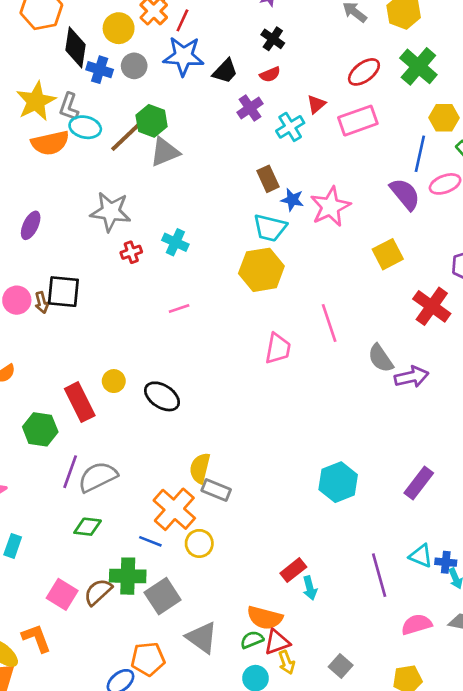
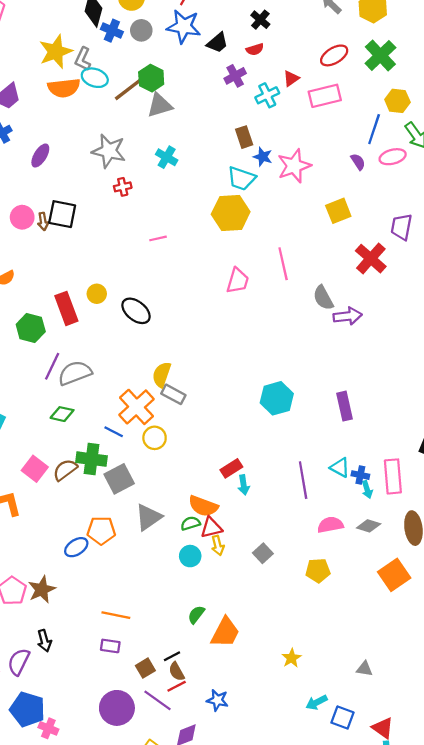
purple semicircle: (405, 194) -> (358, 162), size x0.6
cyan cross: (175, 242) -> (167, 157), moved
purple rectangle: (419, 483) -> (344, 406), turned -56
gray triangle: (202, 637) -> (148, 517), turned 44

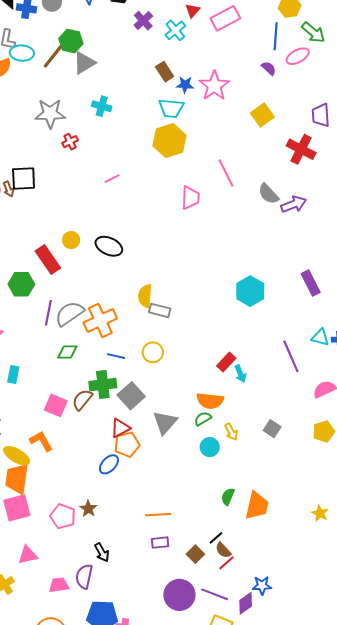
orange cross: (137, 407) -> (100, 320), moved, turned 32
red triangle: (211, 528) -> (120, 428), moved
brown star: (42, 590) -> (88, 509), size x0.7
purple line: (158, 700) -> (215, 594), moved
blue star: (217, 700) -> (262, 586), moved

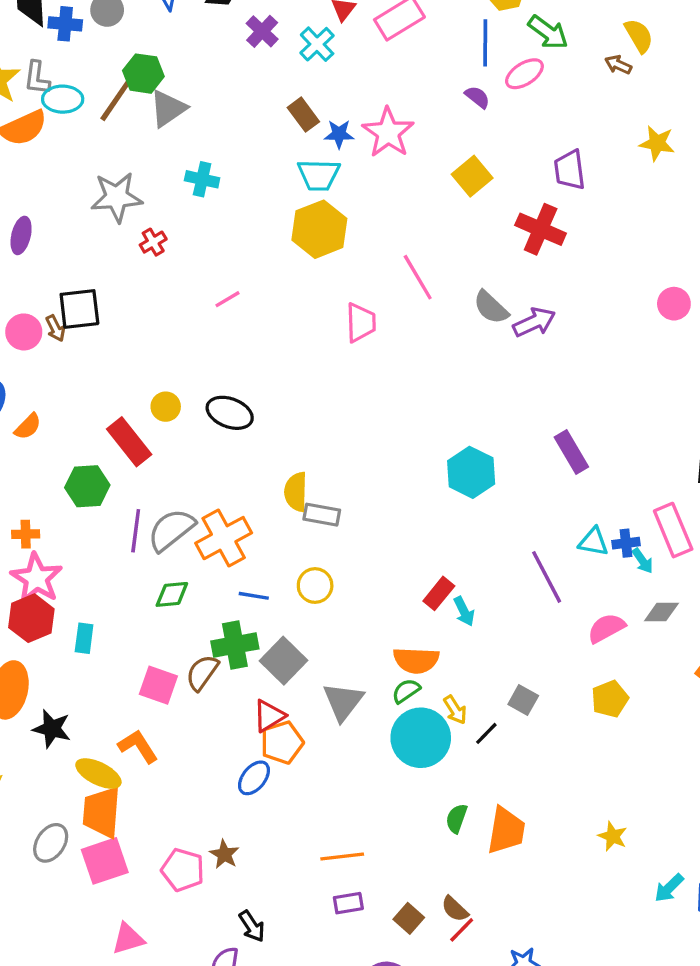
cyan circle: (210, 447) -> (421, 738), size x1.8
black line: (216, 538) -> (486, 733), moved

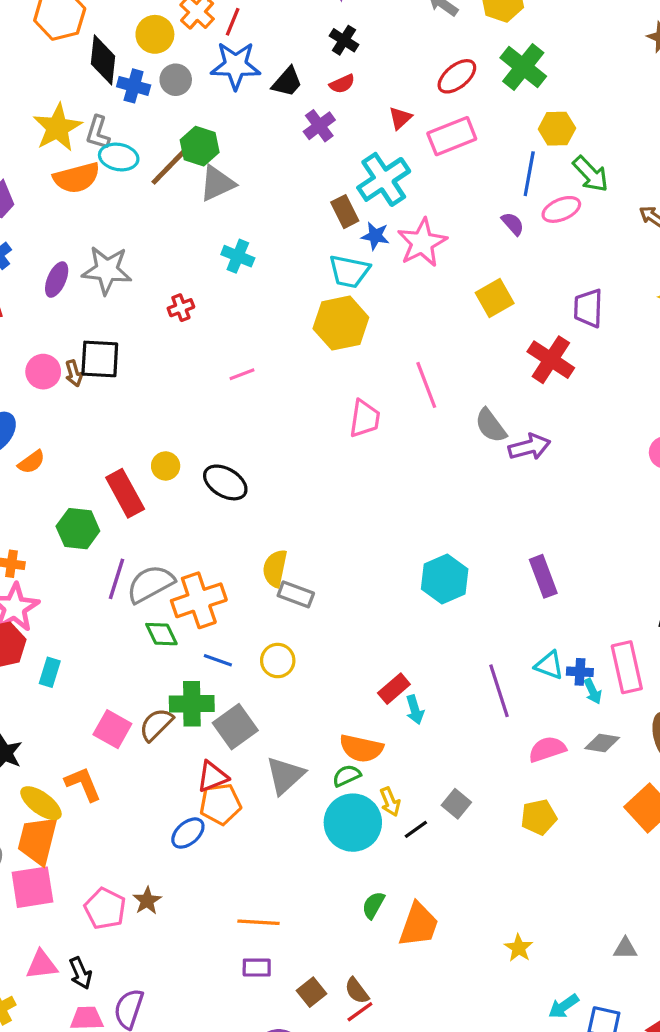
cyan cross: (317, 44) -> (384, 179), moved, size x1.5
gray star: (117, 197) -> (107, 270), moved
green diamond: (172, 594) -> (161, 634), moved, turned 60
black arrow: (252, 926) -> (80, 973), moved

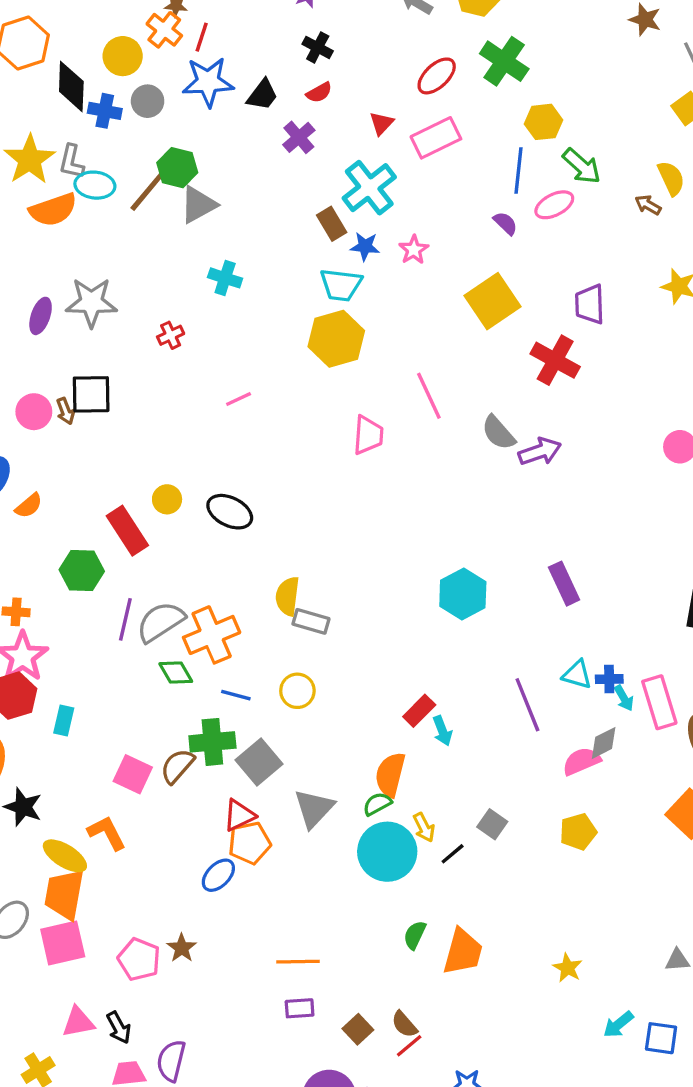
pink star: (422, 243) -> (414, 250), size x0.6
yellow square: (495, 298) -> (493, 301), size x1.4
pink rectangle: (627, 667) -> (659, 702), moved
gray diamond: (602, 743) -> (604, 743), moved, turned -32
orange semicircle: (361, 748) -> (390, 775), turned 96

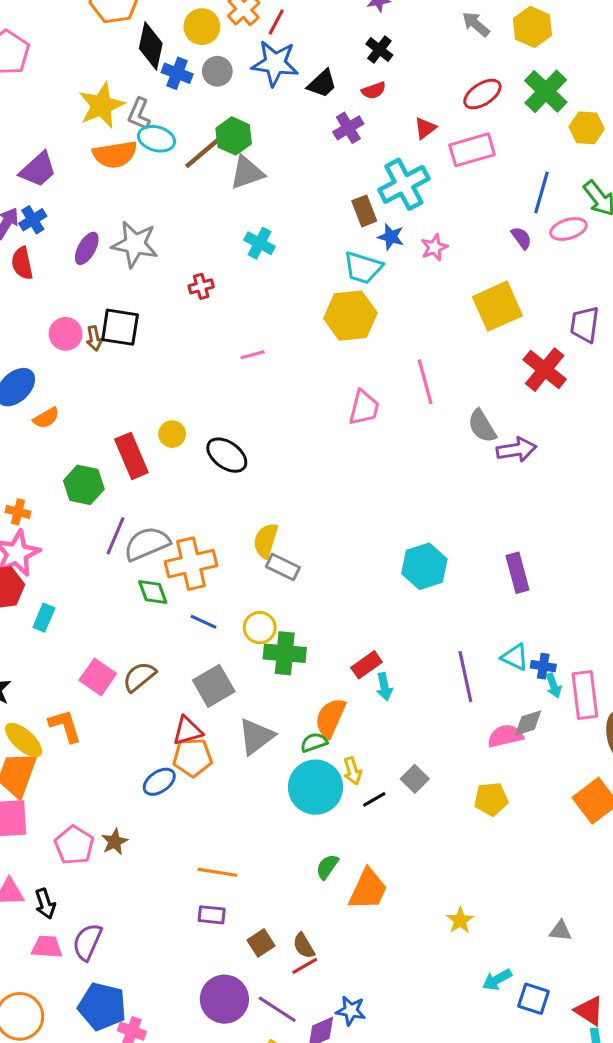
yellow hexagon: (544, 122) -> (587, 128), moved
green cross: (212, 742) -> (285, 653), moved

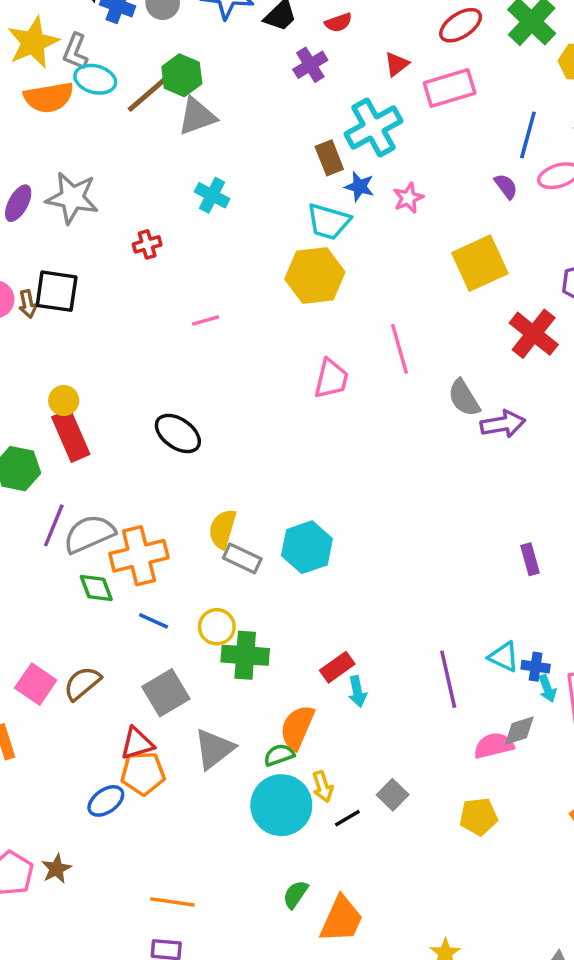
yellow circle: (172, 434) -> (64, 400), moved
cyan hexagon: (424, 566) -> (307, 547), moved
purple rectangle: (518, 573) -> (530, 559), moved, size x0.7

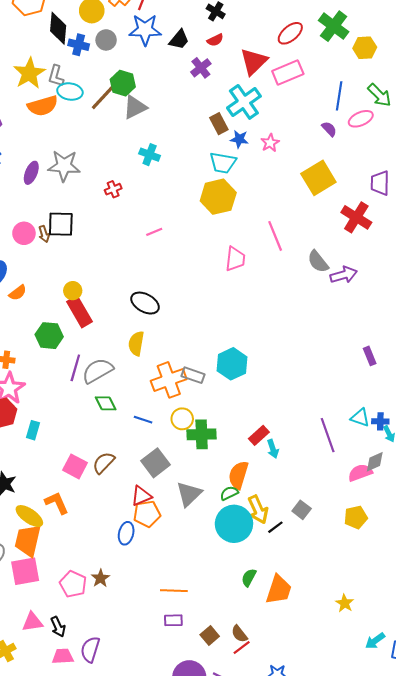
red triangle: (397, 64) -> (254, 62), size x1.8
yellow semicircle: (222, 529) -> (136, 343), moved
orange cross: (139, 556) -> (169, 380), moved
yellow arrow: (323, 787) -> (258, 510), size x1.5
blue ellipse: (106, 801) -> (126, 533), turned -35

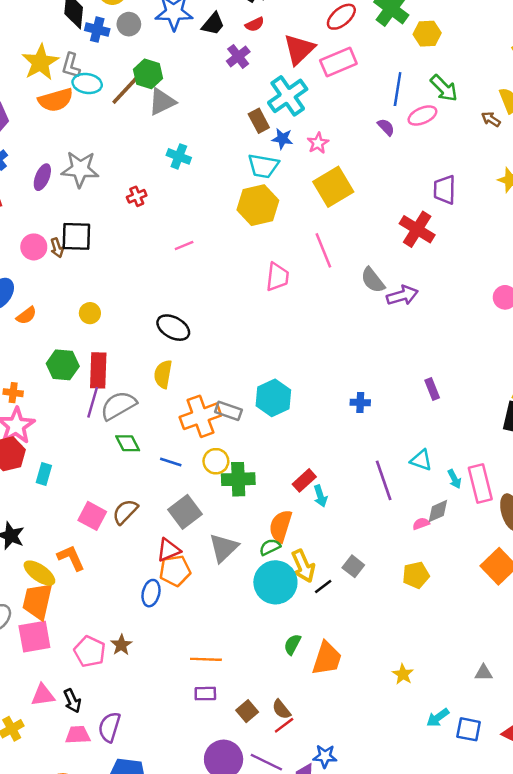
yellow square: (318, 178) -> (333, 187), moved
red rectangle: (79, 312) -> (98, 370), moved, turned 32
blue cross: (380, 421) -> (360, 403), moved
pink semicircle: (360, 473) -> (421, 524), size x0.6

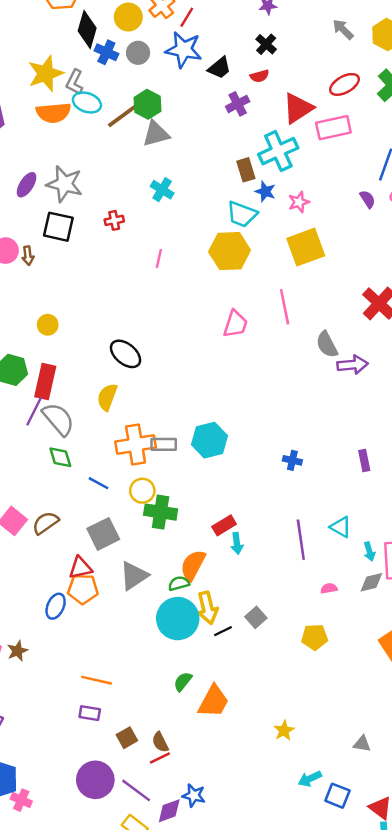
black square: (76, 236) -> (58, 227), moved
pink line: (184, 246) -> (159, 259), moved, turned -66
gray semicircle: (118, 406) -> (58, 419), turned 69
gray rectangle: (228, 411) -> (164, 444), turned -30
gray diamond: (438, 511) -> (371, 582), moved

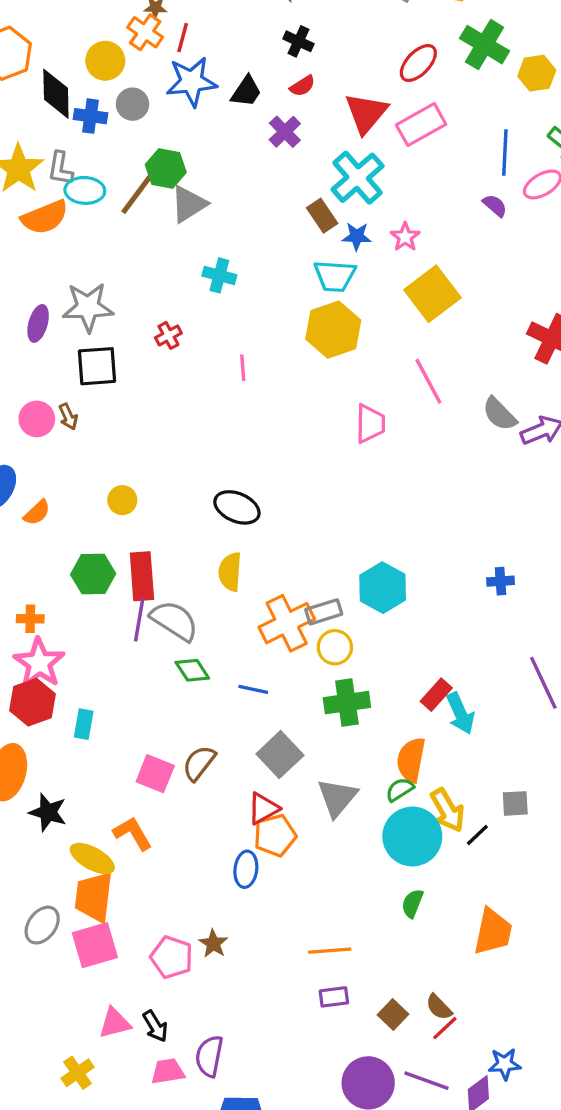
yellow circle: (142, 491) -> (335, 647), moved
cyan arrow: (237, 543) -> (460, 713), size x1.4
gray square: (256, 617) -> (515, 803), turned -35
green semicircle: (183, 682) -> (412, 903), moved

